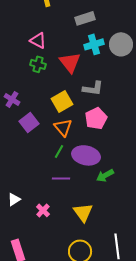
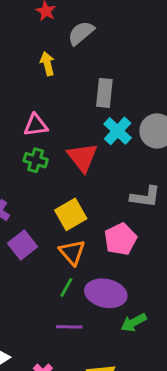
gray rectangle: (85, 18) -> (104, 93), turned -66
pink triangle: (38, 40) -> (36, 125), turned -36
cyan cross: (94, 44) -> (118, 131), turned -30
gray L-shape: (93, 88) -> (145, 197), moved

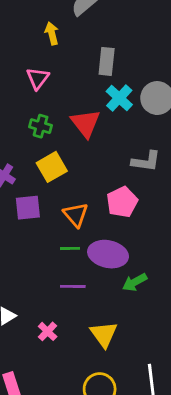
pink triangle: (36, 125) -> (38, 78), moved, turned -45
yellow square: (71, 214) -> (52, 167), moved
purple square: (22, 245) -> (28, 208), turned 32
green line: (66, 287) -> (70, 248), turned 60

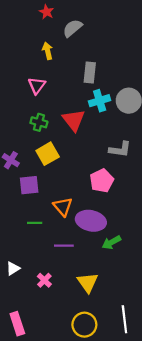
cyan cross: (119, 98) -> (100, 101), turned 30
orange triangle: (76, 215) -> (63, 207), moved
green line: (70, 248) -> (35, 223), moved

